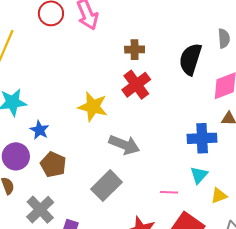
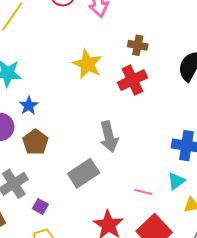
yellow star: (93, 107) -> (87, 64), moved
gray arrow: (124, 145) -> (109, 137), turned 44

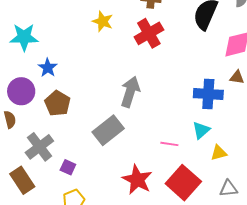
yellow star: (87, 64) -> (103, 21), size x0.7
gray arrow: (109, 137) -> (130, 92), turned -144

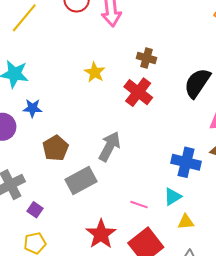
red cross: (149, 33) -> (138, 92), turned -32
blue star: (48, 68) -> (32, 108), turned 30
brown pentagon: (57, 103) -> (56, 148), moved

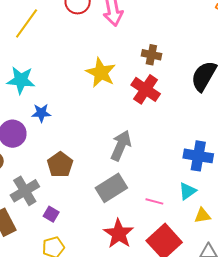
yellow star: (95, 72) -> (101, 73), size x1.4
brown pentagon: (56, 148) -> (60, 165), moved
gray rectangle: (81, 180) -> (111, 188), moved

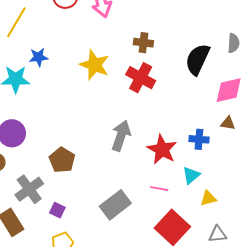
blue star: (41, 113) -> (39, 57), moved
blue cross: (198, 156) -> (199, 139), size x0.7
gray rectangle: (111, 188) -> (115, 205), moved
red star: (119, 234) -> (162, 150), moved

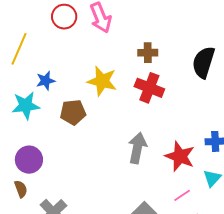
brown pentagon: (62, 160) -> (73, 112), moved, turned -30
pink line: (159, 189) -> (182, 195), turned -36

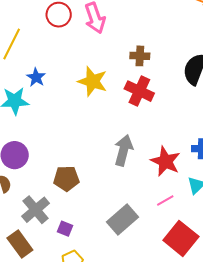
blue star: (46, 81) -> (36, 77), turned -30
brown pentagon: (73, 112) -> (66, 178), moved

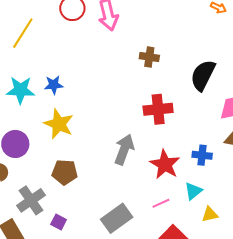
blue star: (36, 77) -> (54, 85), moved, turned 30
yellow star: (93, 81) -> (59, 124), moved
red cross: (139, 91) -> (158, 109), moved, turned -36

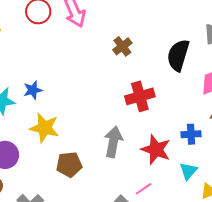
brown cross: (149, 57) -> (122, 46), turned -36
brown pentagon: (65, 172) -> (69, 165), moved
pink line: (161, 203) -> (144, 189), moved

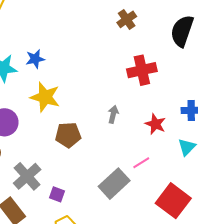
gray arrow: (113, 142) -> (113, 114), size x0.6
red star: (156, 150) -> (155, 124), size x0.7

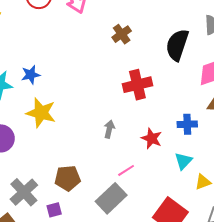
brown pentagon: (68, 135) -> (68, 178), moved
pink line: (141, 163) -> (126, 170), moved
purple square: (57, 194) -> (54, 210), turned -35

